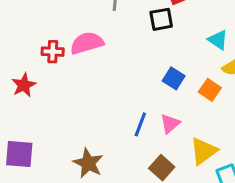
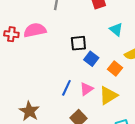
black square: (161, 19) -> (78, 43), moved
cyan triangle: (218, 40) -> (116, 29), moved
yellow triangle: (203, 151) -> (108, 95), moved

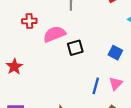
red cross: (11, 34) -> (29, 21), moved
black square: (78, 43) -> (75, 48), moved

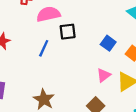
blue line: (96, 86) -> (44, 48), moved

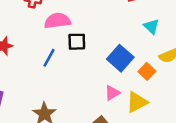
blue square: (108, 43) -> (120, 58), size x1.5

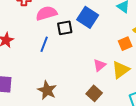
blue square: (120, 58) -> (88, 17), moved
orange square: (147, 71) -> (125, 44), turned 32

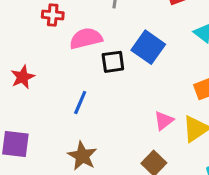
blue line: (44, 44) -> (80, 102), moved

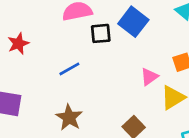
blue line: (80, 102) -> (69, 69), turned 35
pink triangle: (164, 121) -> (149, 77), moved

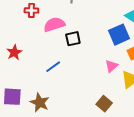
blue square: (133, 22) -> (119, 35), moved, turned 35
brown star: (69, 117) -> (40, 103), moved

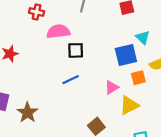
blue line: (53, 67) -> (71, 80), moved

